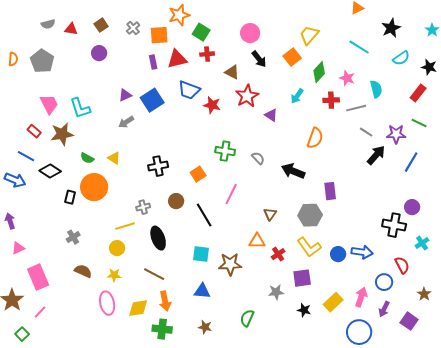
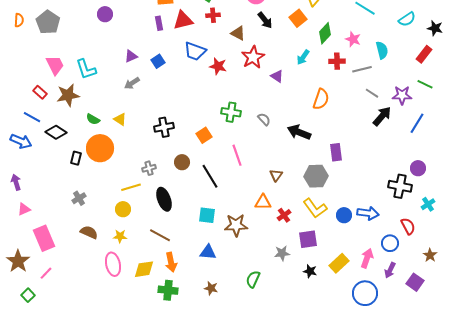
blue square: (152, 100) -> (158, 61), size x0.6
pink line: (231, 194) -> (237, 155), turned -45

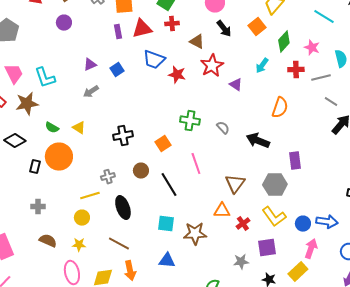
brown triangle: (276, 175) -> (235, 184), size x1.5
gray cross: (79, 198) -> (38, 207), turned 32
pink arrow: (367, 258) -> (311, 249), moved

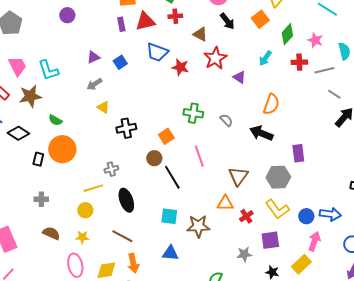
orange semicircle: (280, 108) -> (271, 104), moved
yellow triangle: (79, 128) -> (103, 107), moved
brown circle: (141, 171) -> (154, 158), moved

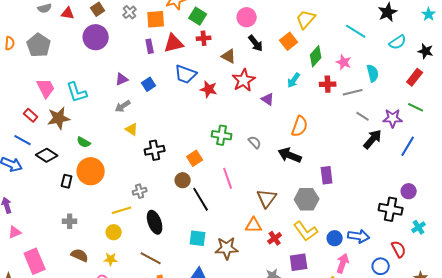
purple circle: (67, 15) -> (96, 37), size x1.6

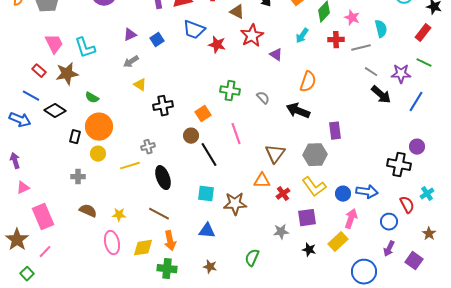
black arrow: (373, 139) -> (381, 95), turned 90
cyan cross: (419, 227) -> (427, 194), moved
yellow circle: (114, 232) -> (98, 154), moved

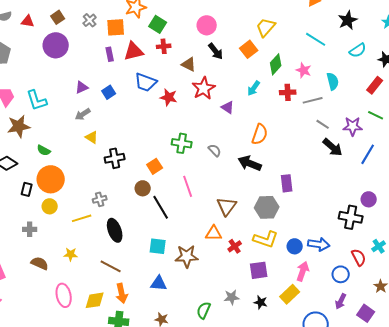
yellow L-shape: (314, 187) -> (266, 239), turned -35
yellow star: (119, 215) -> (71, 254), moved
gray star: (281, 232) -> (232, 297), moved

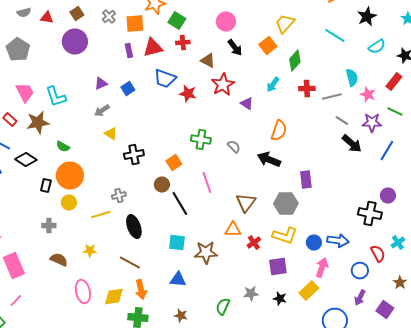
pink star: (304, 70) -> (368, 94), moved

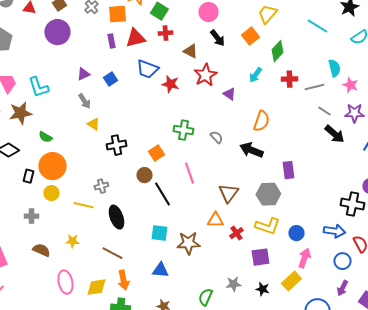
gray arrow: (102, 110) -> (84, 101), turned -91
yellow line: (101, 214) -> (83, 205), turned 30
blue arrow: (338, 240) -> (334, 231), moved

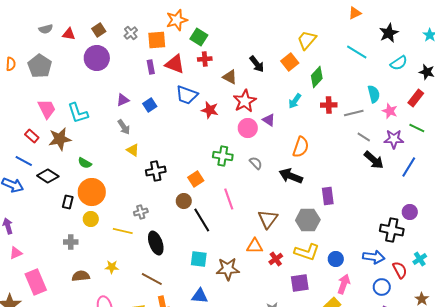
pink circle: (208, 12) -> (248, 128), moved
red triangle: (135, 38) -> (175, 64), turned 35
brown semicircle: (41, 250) -> (81, 276), turned -30

